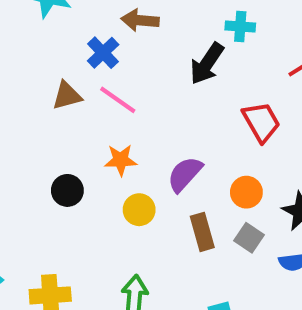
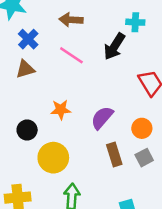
blue cross: (103, 53) -> (28, 39), moved
pink line: (118, 100) -> (71, 55), moved
yellow circle: (139, 210) -> (53, 158), moved, size x1.5
gray square: (249, 238) -> (144, 158), turned 30

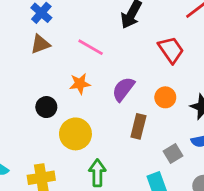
pink line: (71, 55) -> (91, 47), moved
brown rectangle: (114, 155) -> (138, 126), turned 35
gray square: (144, 158) -> (173, 154), moved

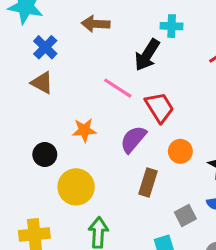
brown triangle: (40, 44) -> (42, 83), turned 45
pink line: (91, 47) -> (118, 88), moved
red trapezoid: (171, 50) -> (159, 107), moved

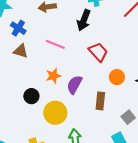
pink line: (118, 88) -> (55, 44), moved
purple semicircle: (133, 139) -> (74, 85), moved

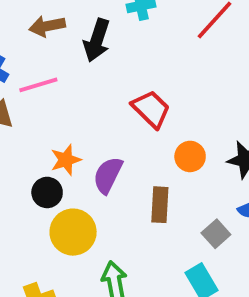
black arrow: (84, 20) -> (97, 40), moved
pink line: (55, 44) -> (38, 85), moved, turned -36
black circle: (31, 96) -> (47, 192), moved

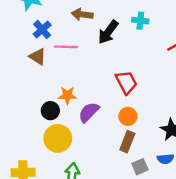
orange circle: (190, 156) -> (128, 116), moved
brown rectangle: (160, 205) -> (127, 142), moved

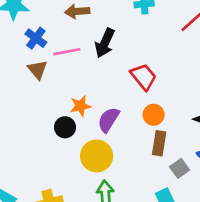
black arrow: (108, 32) -> (105, 43), moved
brown triangle: (38, 57) -> (37, 70), turned 30
yellow circle: (58, 138) -> (97, 156), moved

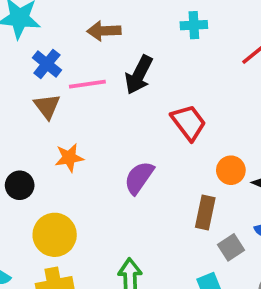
orange star: (80, 106) -> (69, 158), moved
orange circle: (154, 115) -> (231, 170), moved
black circle: (65, 127) -> (20, 185), moved
yellow circle: (97, 156) -> (55, 235), moved

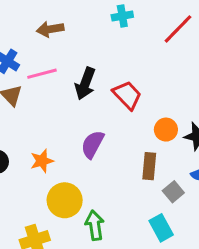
black arrow: (139, 75) -> (85, 84), moved
orange star: (69, 158) -> (42, 161), moved
yellow circle: (55, 235) -> (65, 200), moved

